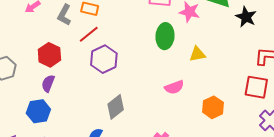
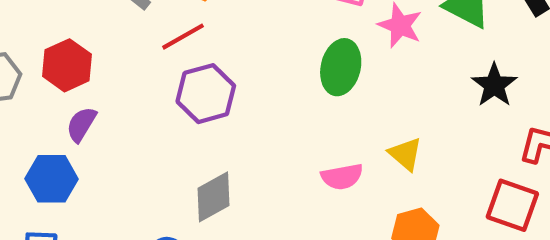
black star: (246, 17) -> (494, 85), moved
yellow triangle: (197, 54) -> (405, 154), moved, turned 42
red hexagon: (49, 55) -> (67, 65), moved

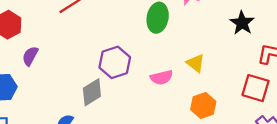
purple hexagon: (206, 94) -> (115, 62), moved
purple semicircle: (81, 124) -> (30, 56), moved

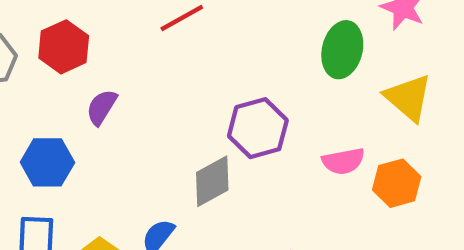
yellow triangle: (196, 63) -> (408, 98), moved, size x1.4
orange hexagon: (203, 105) -> (397, 183), moved

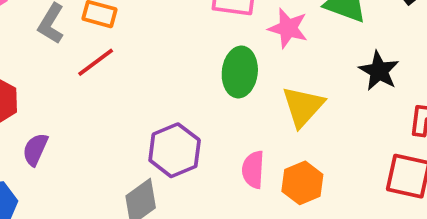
yellow triangle: (408, 98) -> (303, 107), turned 39
pink semicircle: (343, 161) -> (253, 170), turned 111

